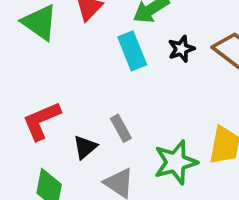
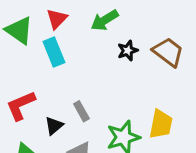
cyan rectangle: (132, 51) -> (54, 52), moved

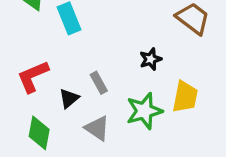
black star: (128, 51) -> (151, 59), moved

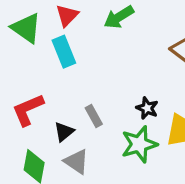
black star: (151, 59) -> (147, 108), moved, turned -30
gray triangle: (97, 128) -> (76, 162), moved

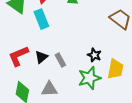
black triangle: (64, 132) -> (41, 57), moved
gray triangle: (76, 162) -> (49, 89), turned -36

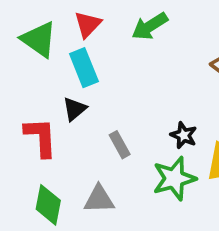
red L-shape: (18, 56) -> (41, 137), turned 110
black triangle: (41, 57) -> (75, 109), moved

